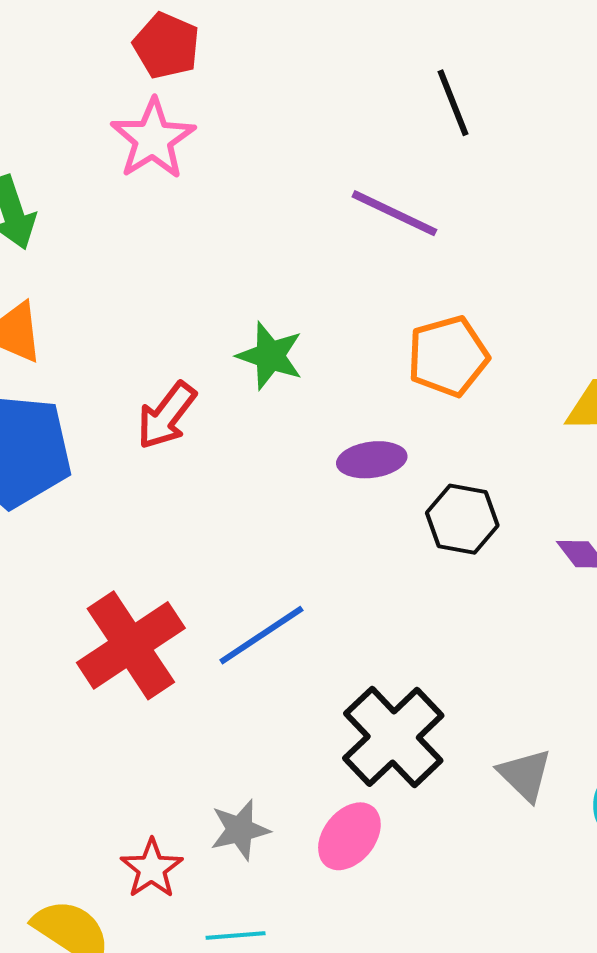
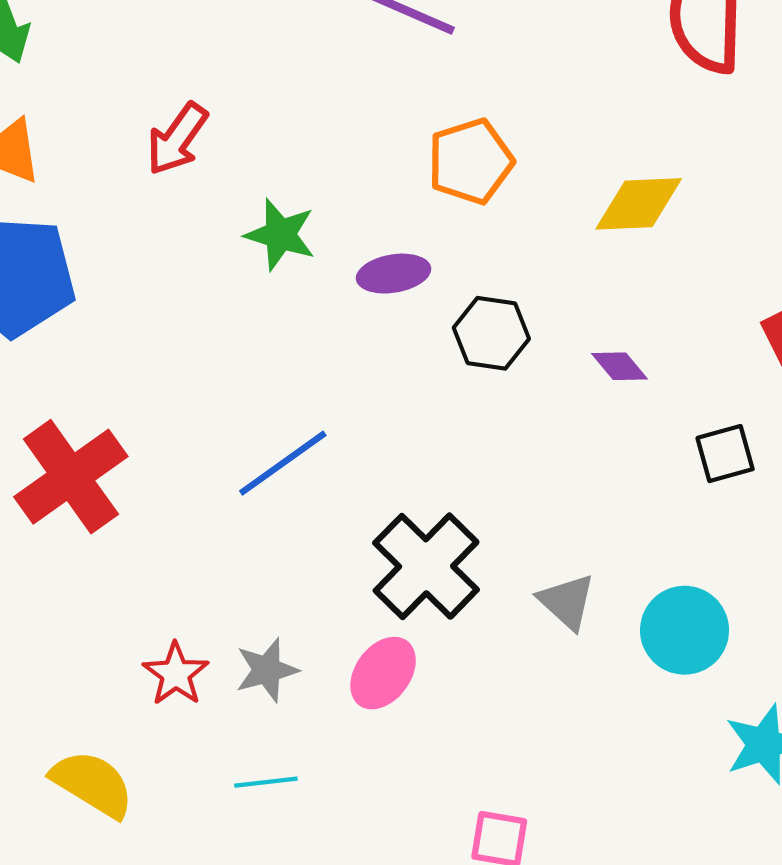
green star: (270, 356) -> (280, 235), moved
red arrow: (166, 416) -> (177, 139), moved
red cross: (131, 645) -> (71, 477), moved
red star: (152, 869) -> (176, 674), moved

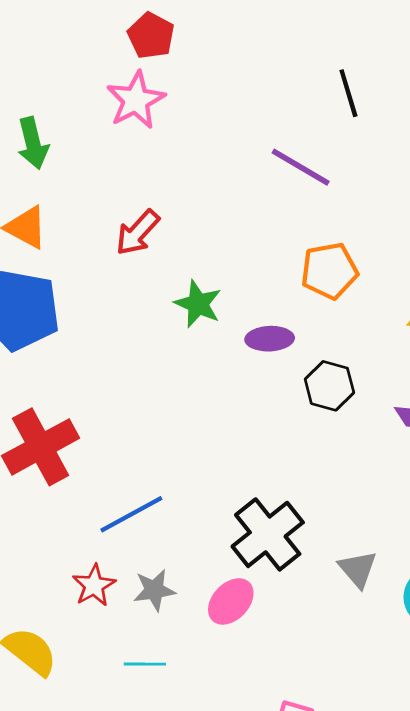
blue line: (283, 463) -> (131, 514), moved

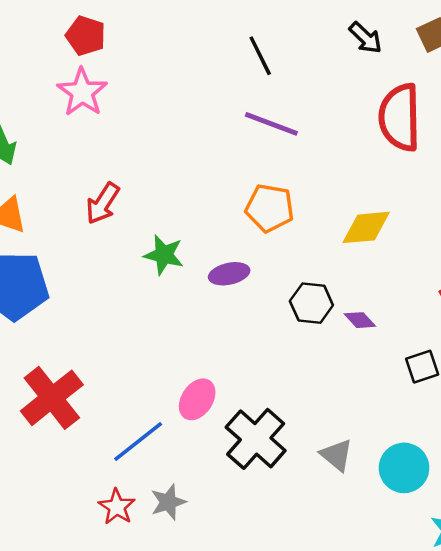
purple line: (301, 167) -> (271, 124), moved
orange pentagon: (329, 271) -> (270, 208), turned 30
black hexagon: (329, 386) -> (311, 303), moved
pink ellipse: (231, 601) -> (197, 399), moved

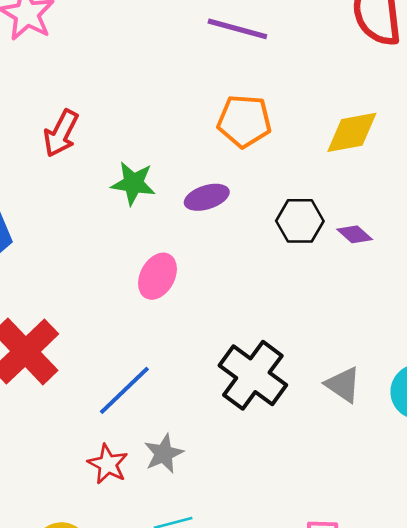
pink ellipse: (197, 399) -> (157, 276), moved

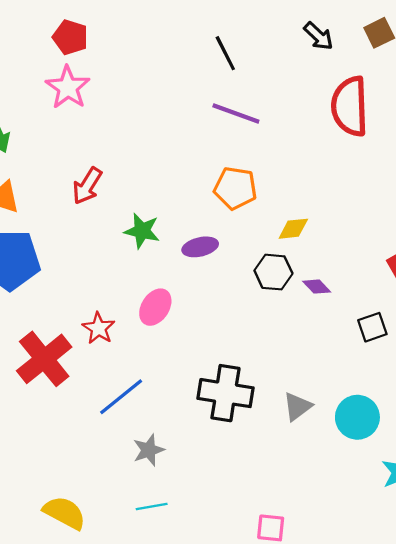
yellow diamond: (352, 132) -> (293, 229), moved, size x0.7
black cross: (253, 375) -> (225, 393), turned -32
gray triangle: (343, 385) -> (297, 407), turned 44
red star: (108, 464) -> (99, 328), moved

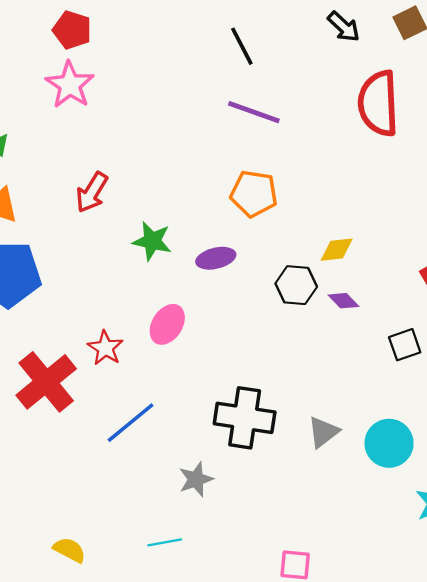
yellow diamond: (293, 229) -> (337, 250), moved
gray star: (149, 450) -> (196, 479), moved
yellow semicircle: (64, 513) -> (69, 550), size x0.7

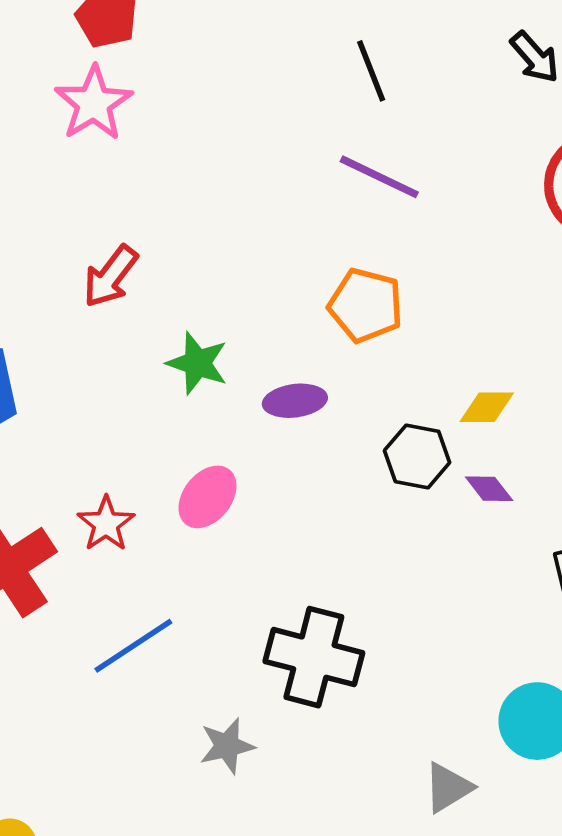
gray triangle: (323, 432) -> (448, 788), moved

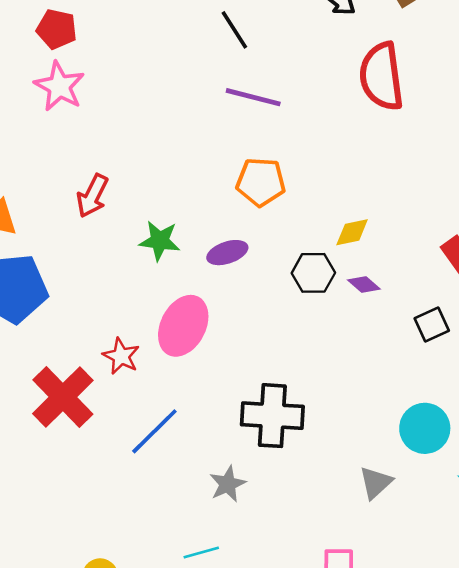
pink ellipse: (208, 497) -> (183, 326), size x1.4

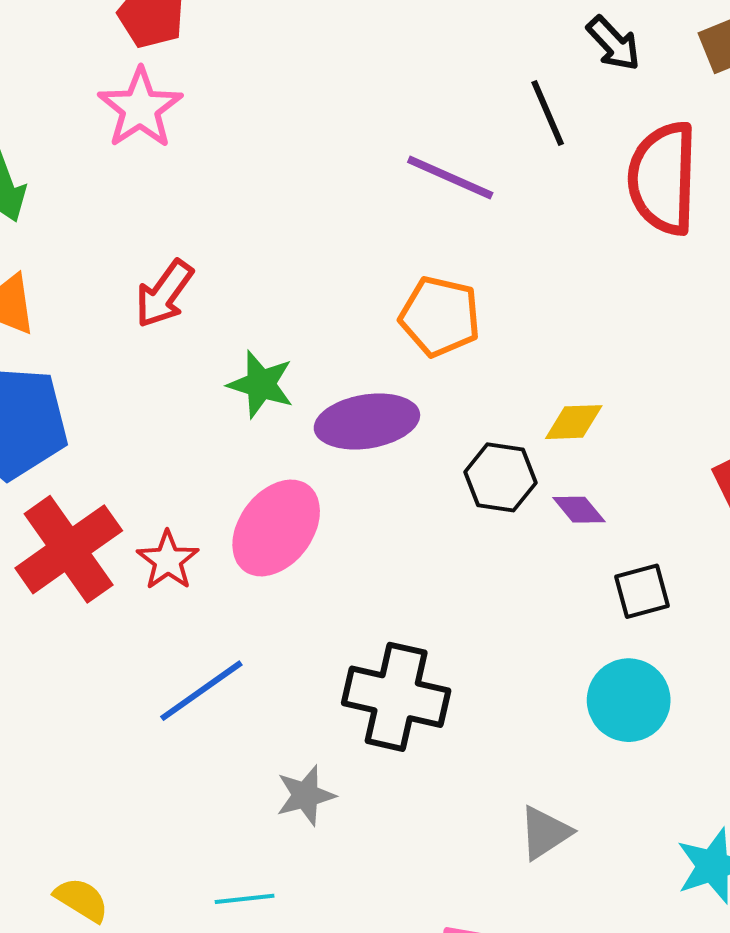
black line: (234, 30) -> (548, 113), moved
purple ellipse: (227, 253) -> (367, 421), size x1.5
black square: (432, 325) -> (642, 591), moved
red cross: (63, 397) -> (69, 549), moved
cyan circle: (425, 428) -> (629, 700), moved

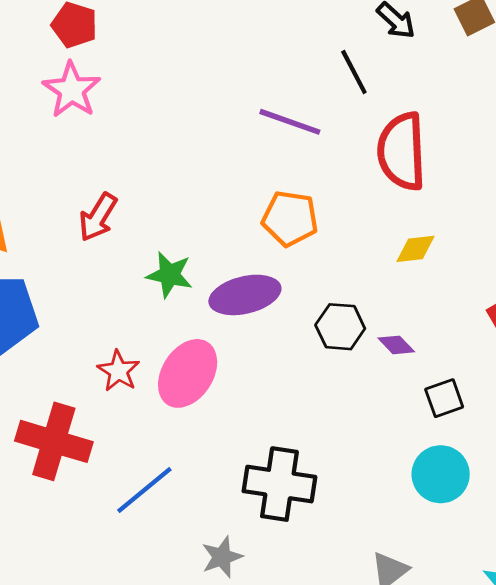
red semicircle: (663, 178) -> (402, 151), moved
yellow diamond: (574, 422) -> (416, 249), moved
red cross: (69, 549) -> (54, 441), moved, turned -34
red star: (168, 560) -> (118, 371), moved

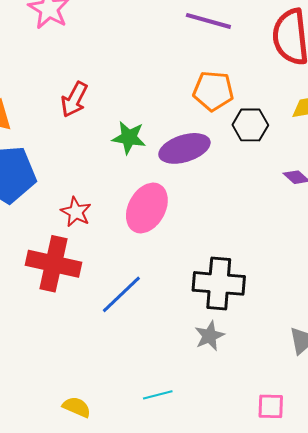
black hexagon: (340, 327) -> (250, 125), moved
red star: (118, 371) -> (76, 212), moved
gray star: (222, 557) -> (210, 336), moved

